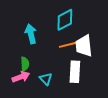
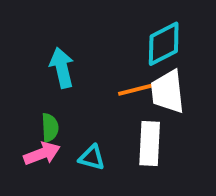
cyan diamond: (65, 20) -> (164, 44), moved
cyan triangle: (46, 79) -> (92, 158), turned -32

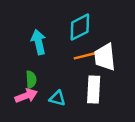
cyan diamond: (164, 44) -> (80, 27), moved

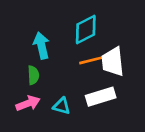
green semicircle: (31, 80) -> (33, 75), moved
white rectangle: (94, 90) -> (101, 97), turned 70

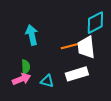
cyan diamond: (86, 29) -> (95, 23), moved
green semicircle: (33, 75) -> (26, 67), moved

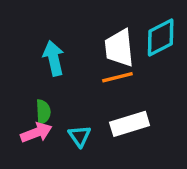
white trapezoid: (86, 47) -> (119, 48), moved
cyan triangle: (47, 81) -> (79, 136), turned 40

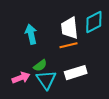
green semicircle: (43, 112) -> (40, 66), moved, turned 56
cyan triangle: (79, 136) -> (46, 80), size x1.5

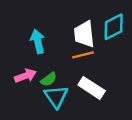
white rectangle: (76, 73) -> (92, 88), turned 50
pink arrow: (21, 78) -> (25, 76), moved

